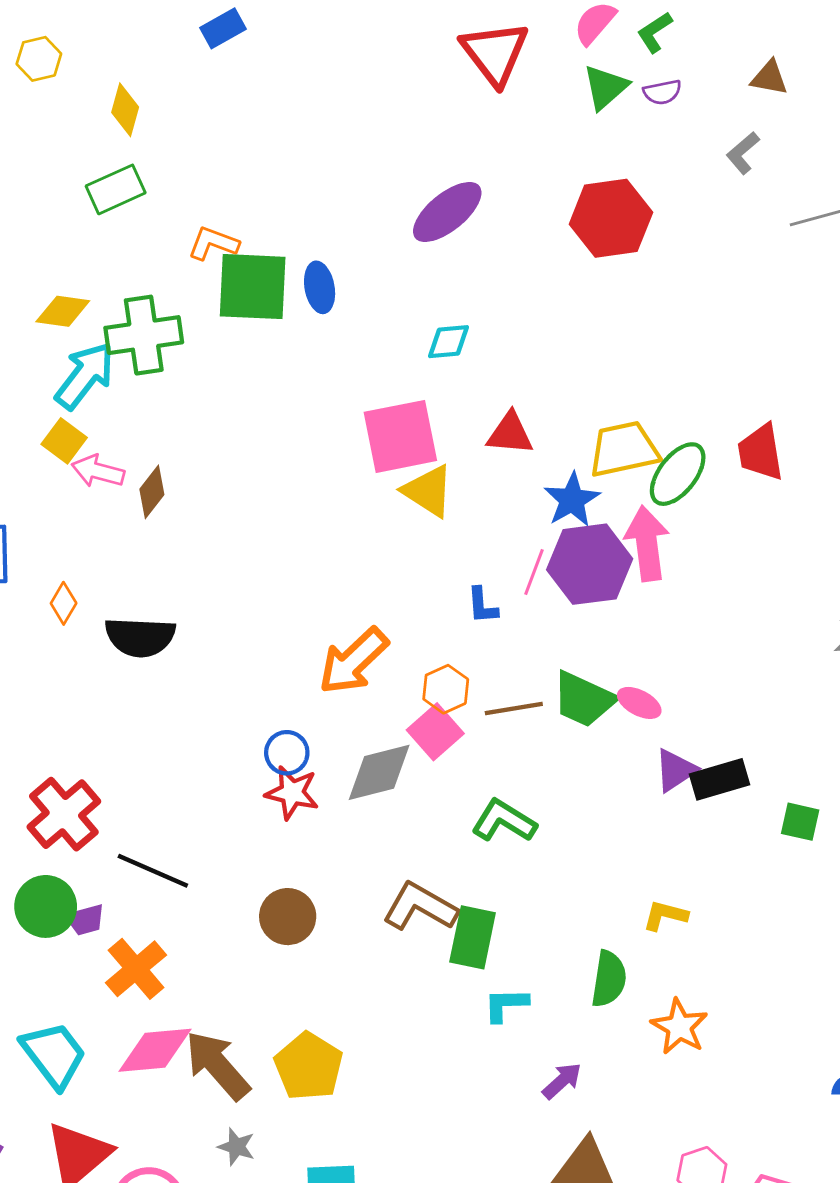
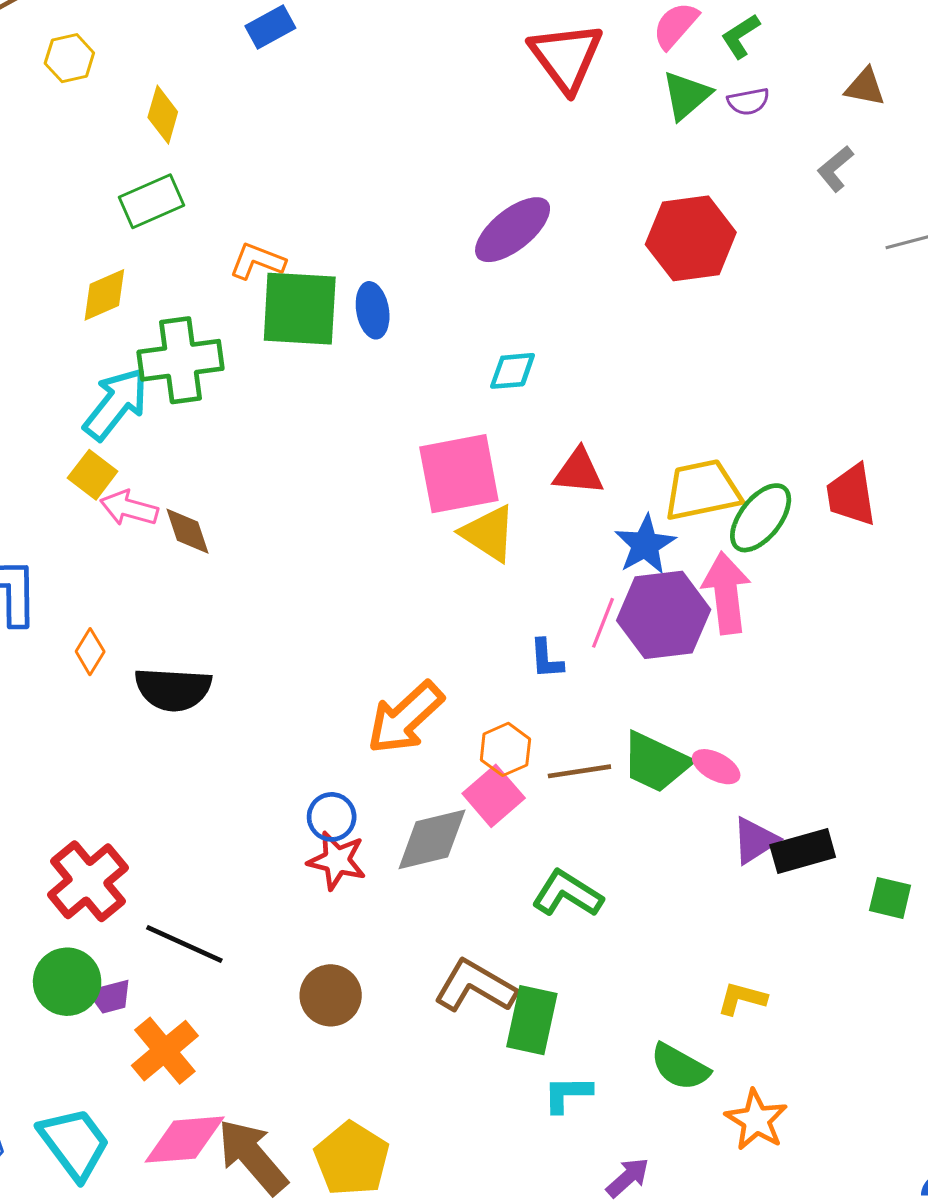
yellow diamond: (63, 311) -> (104, 295), moved, turned -32
brown diamond: (152, 492) -> (188, 531), turned -57
green semicircle: (609, 979) -> (680, 1067), turned 110

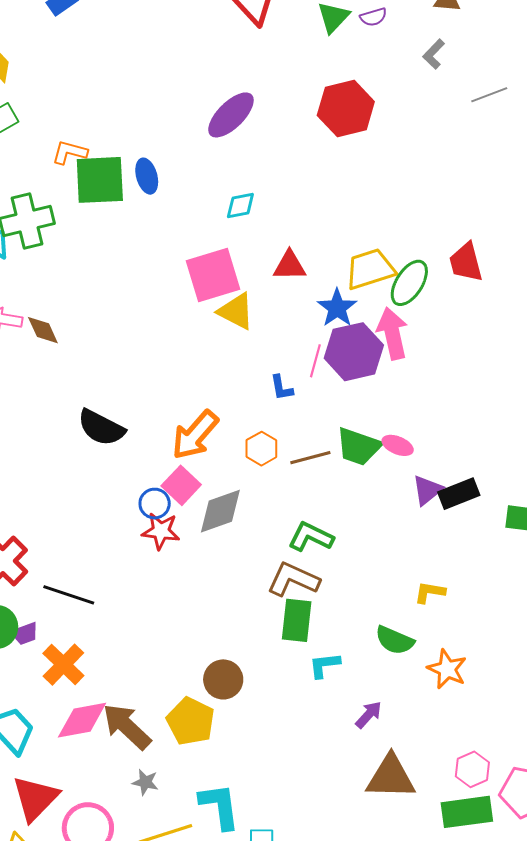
black semicircle: (173, 689) -> (101, 428), moved, turned 30
pink square: (494, 796) -> (181, 485), moved
brown L-shape: (475, 986) -> (293, 579), moved
brown circle: (331, 995) -> (223, 679), moved

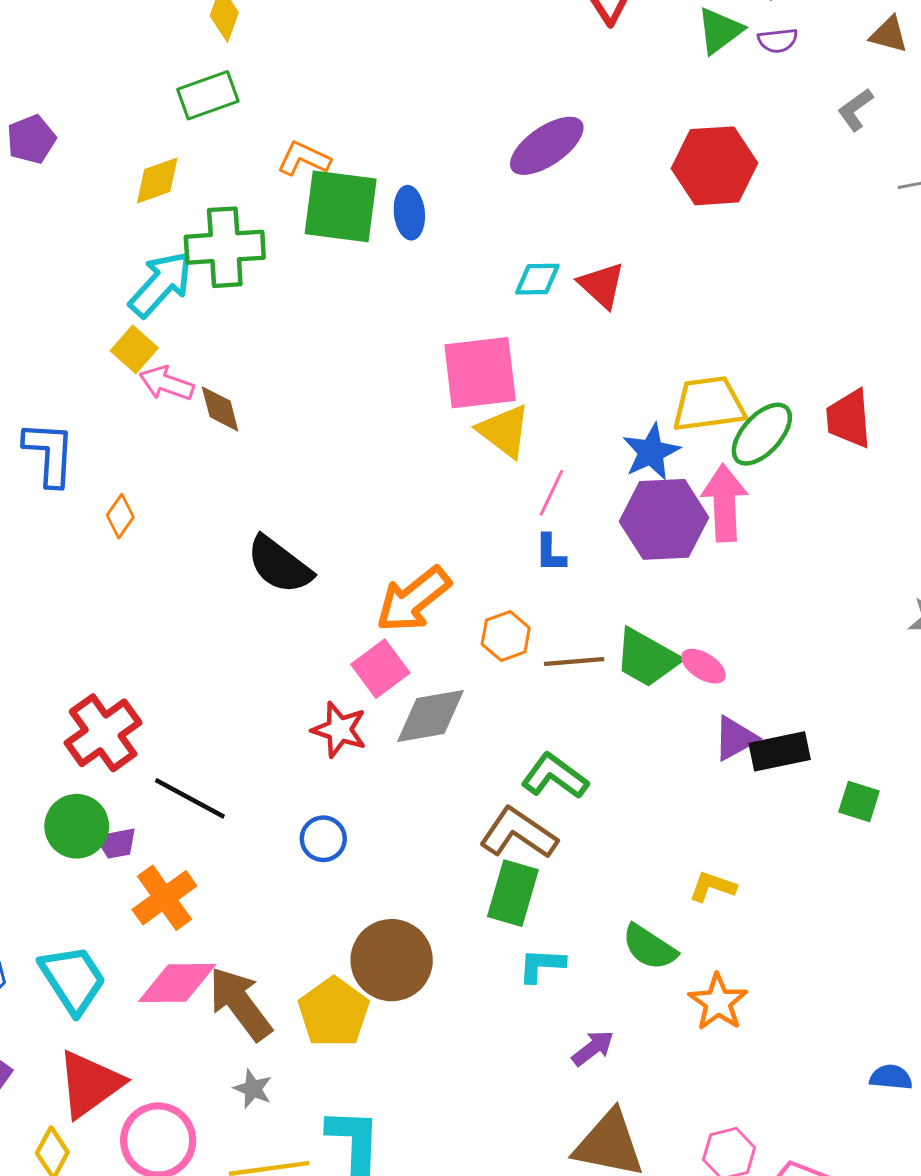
red triangle: (290, 266) -> (602, 285), moved, turned 33
pink line: (315, 361) -> (551, 493), moved
blue circle: (155, 504) -> (323, 839), moved
brown circle: (223, 679) -> (392, 960), size x1.4

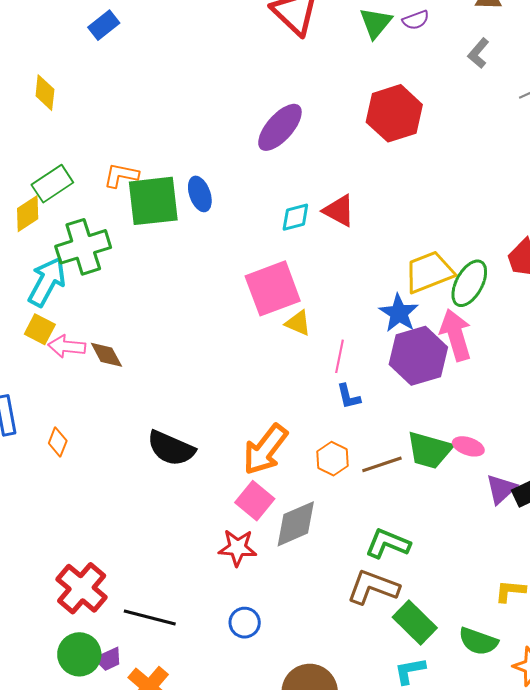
green rectangle: (208, 95) -> (52, 184), moved
yellow triangle: (504, 431) -> (298, 323), size x0.7
green rectangle: (513, 893) -> (415, 622), moved, turned -48

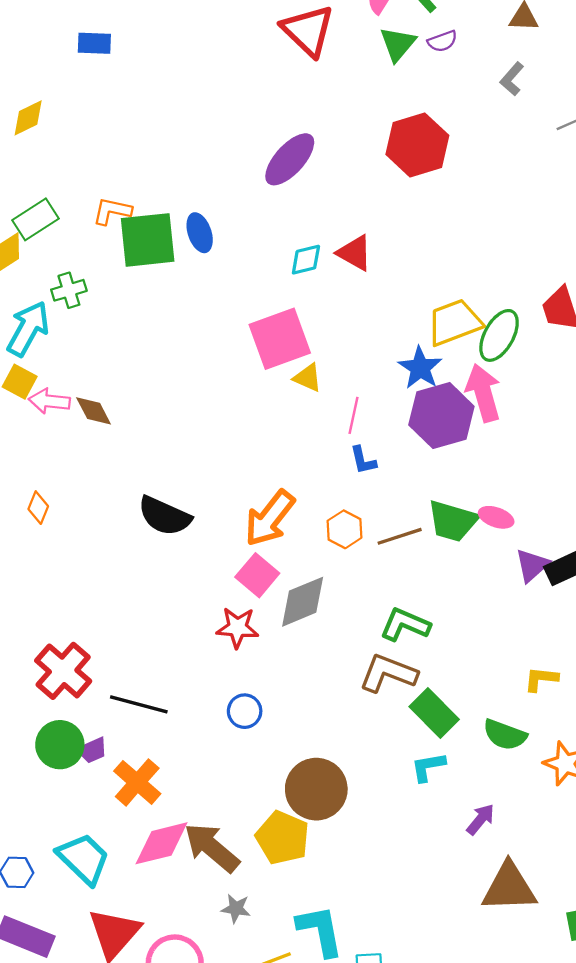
blue rectangle: (104, 25) -> (94, 43), turned 40
yellow diamond: (45, 93) -> (28, 118), turned 57
green cross: (83, 247) -> (69, 290), size x0.6

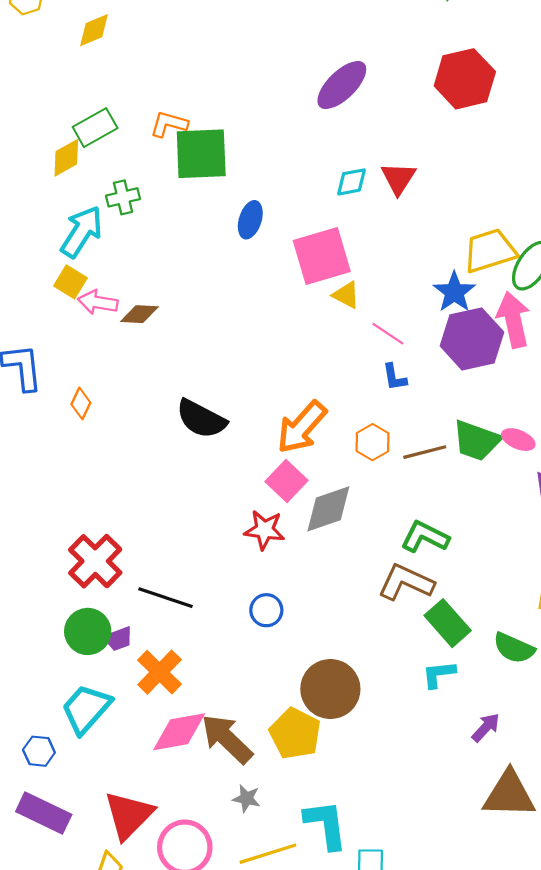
blue ellipse: (200, 233) -> (250, 220), moved, turned 33
red triangle: (355, 253) -> (398, 178), turned 30
brown diamond: (94, 411) -> (139, 314), turned -63
pink line: (353, 415) -> (388, 334), turned -72
cyan trapezoid: (84, 859) -> (86, 709), moved, turned -96

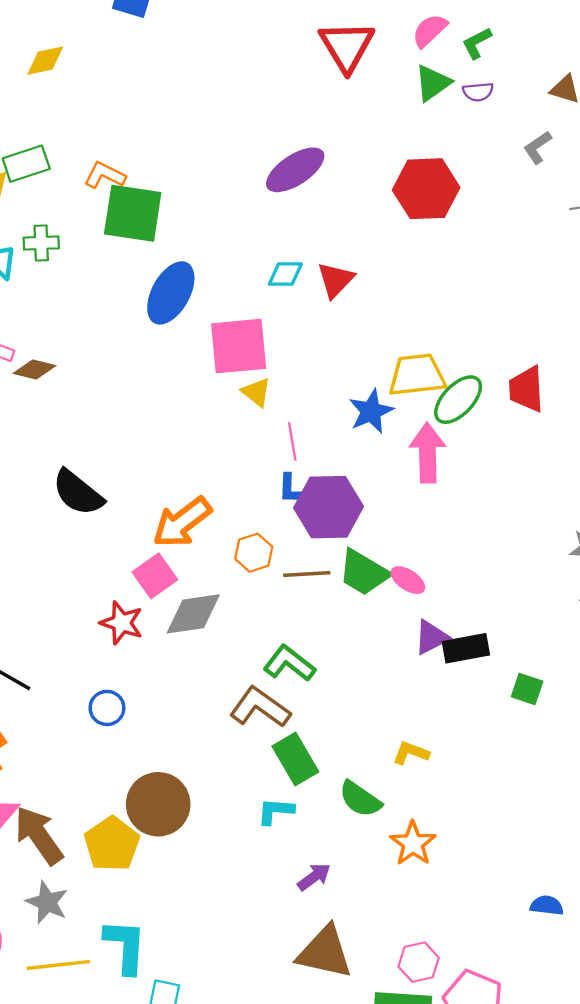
blue ellipse: (250, 220) -> (171, 293), size x1.6
pink line: (388, 334) -> (292, 441), turned 36
purple hexagon: (472, 339) -> (329, 507), moved
gray star: (247, 798) -> (47, 902), size x1.4

